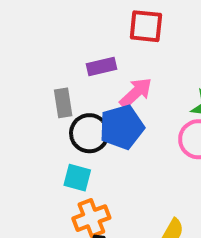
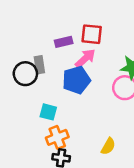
red square: (146, 26) -> (92, 34), moved
black circle: (89, 133) -> (25, 74), moved

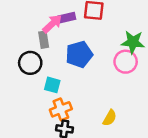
pink arrow: (85, 58) -> (52, 24), moved
black circle: (25, 74) -> (30, 63), moved

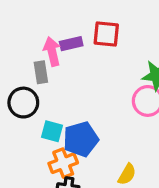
pink arrow: (52, 24) -> (52, 52), turned -60
blue pentagon: (79, 54) -> (81, 139), moved

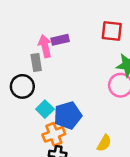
red square: (106, 34) -> (112, 31), moved
cyan square: (52, 131) -> (45, 109), turned 30

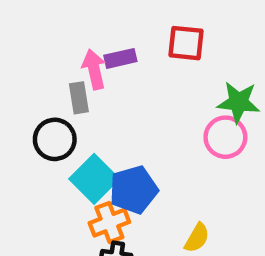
red square: (112, 31) -> (186, 43), moved
cyan square: (45, 109) -> (94, 179), size x1.5

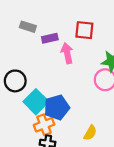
pink arrow: (94, 69) -> (67, 53), moved
gray rectangle: (79, 98) -> (28, 27), moved, turned -63

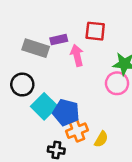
gray rectangle: (28, 27) -> (36, 48), moved, size x1.5
blue pentagon: (57, 107) -> (66, 112), turned 30
orange cross: (44, 125) -> (77, 131), moved

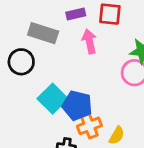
purple rectangle: (59, 40) -> (76, 14), moved
black circle: (22, 85) -> (21, 62), moved

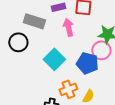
cyan square: (53, 99) -> (54, 59), moved
blue pentagon: (77, 105) -> (87, 63), moved

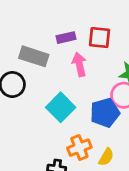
blue pentagon: (87, 63) -> (105, 113), turned -30

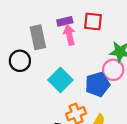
gray rectangle: (34, 56) -> (38, 37), turned 60
pink arrow: (79, 64) -> (69, 35), moved

